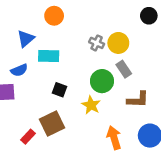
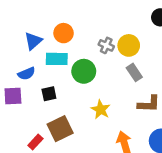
orange circle: (54, 16) -> (64, 33), moved
green circle: (102, 81) -> (84, 71), moved
black square: (60, 90) -> (49, 94), moved, turned -32

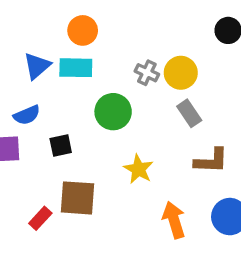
orange circle: (64, 33) -> (83, 30), moved
cyan rectangle: (57, 59) -> (76, 68), moved
brown square: (60, 129) -> (78, 198), turned 30

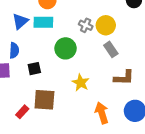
blue semicircle: (27, 115) -> (14, 50), turned -63

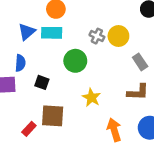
gray rectangle: (111, 49) -> (140, 62), moved
black square: (34, 69) -> (42, 82), turned 32

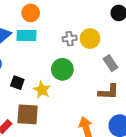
gray cross: (97, 36) -> (70, 39), turned -32
green circle: (75, 61) -> (62, 69), moved
yellow star: (91, 98) -> (42, 90), moved

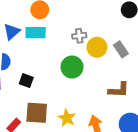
yellow circle: (90, 39) -> (97, 47), moved
gray rectangle: (111, 63) -> (121, 49), moved
yellow star: (42, 90) -> (67, 118), moved

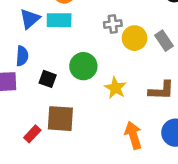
green circle: (72, 67) -> (83, 66), moved
yellow star: (67, 118) -> (115, 88), moved

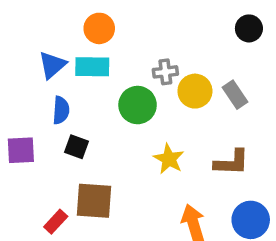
blue semicircle: (22, 56) -> (61, 110), moved
green circle: (83, 66) -> (138, 105), moved

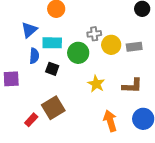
cyan rectangle: (92, 67) -> (52, 43), moved
gray rectangle: (235, 95) -> (134, 47), turned -63
black square: (77, 147) -> (52, 69), moved
brown square: (94, 201) -> (53, 108), turned -35

